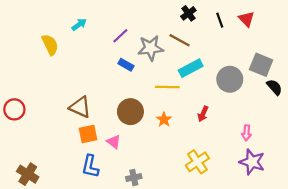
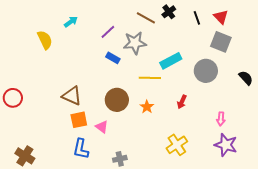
brown line: (180, 40) -> (146, 18), moved
gray square: (261, 65) -> (221, 42), moved

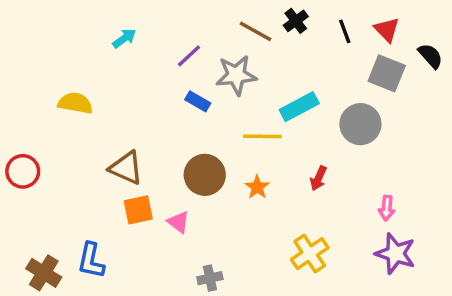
yellow semicircle: (45, 40) -> (75, 103), moved, turned -54
black semicircle: (246, 78) -> (430, 56), moved
blue L-shape: (81, 149) -> (91, 261), moved

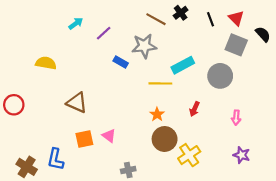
purple line: (189, 56) -> (104, 33), moved
brown circle: (205, 175) -> (165, 139), moved
pink arrow: (387, 208) -> (236, 118), moved
orange square: (138, 210) -> (84, 139), moved
purple star: (395, 254) -> (242, 155), size x0.7

